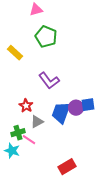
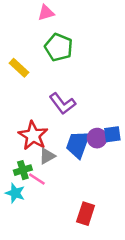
red star: (26, 106) -> (33, 136), size x1.6
red rectangle: (67, 167) -> (86, 214), turned -42

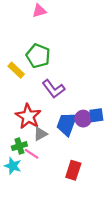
green pentagon: (59, 47) -> (38, 56), moved
yellow rectangle: (19, 68) -> (16, 70), moved
red rectangle: (86, 214) -> (73, 170), moved

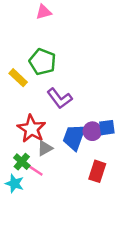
green cross: (19, 146) -> (22, 162), turned -32
red rectangle: (73, 170) -> (97, 171), moved

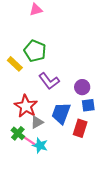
purple circle: (92, 131) -> (82, 87), moved
red rectangle: (97, 171) -> (80, 128), moved
cyan star: (14, 184) -> (40, 145), moved

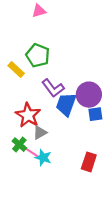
purple circle: (82, 87) -> (89, 95), size x1.5
blue trapezoid: (61, 113) -> (66, 104), moved
red rectangle: (80, 128) -> (89, 162), moved

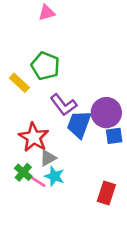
cyan star: (43, 158) -> (54, 176), moved

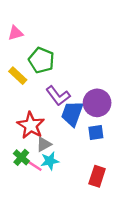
pink triangle: (47, 13) -> (15, 33), moved
blue square: (114, 136) -> (96, 132), moved
cyan star: (54, 176) -> (50, 161), turned -30

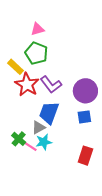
pink triangle: (15, 33) -> (37, 29), moved
blue trapezoid: (72, 114) -> (49, 113), moved
red star: (31, 125) -> (27, 85), moved

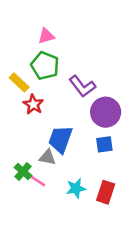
red star: (27, 85) -> (33, 104), size x0.7
purple L-shape: (51, 85) -> (82, 86), moved
gray triangle: (38, 127) -> (48, 157), turned 40
cyan star: (44, 142) -> (76, 188), moved

